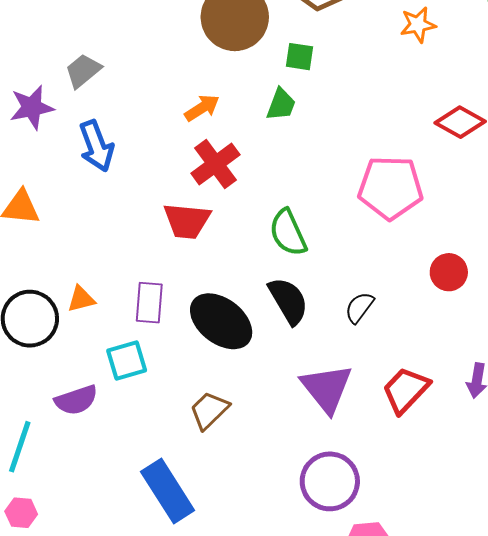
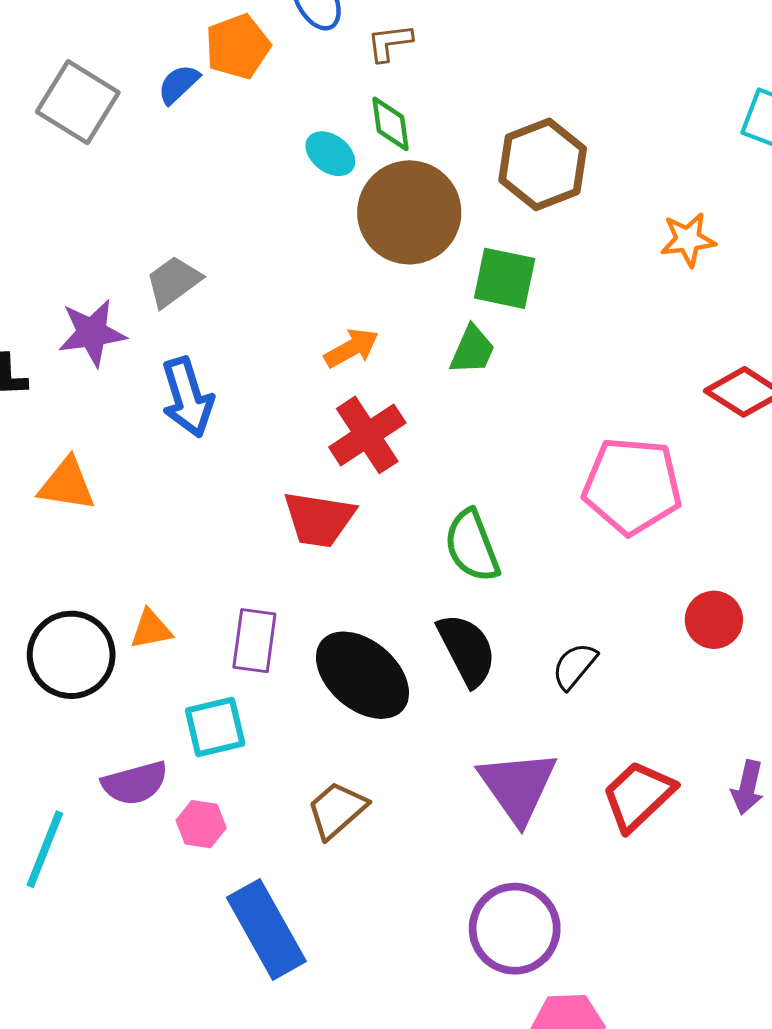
green square: (299, 57) -> (505, 278), size x1.4
pink hexagon: (21, 513) -> (201, 824), moved

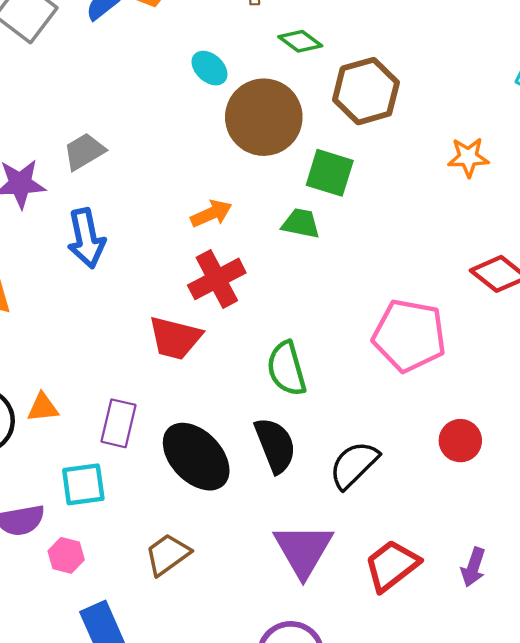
green diamond: (390, 124) -> (300, 41), moved, turned -51
green trapezoid: (472, 350) -> (301, 223), turned -108
black semicircle: (575, 666) -> (354, 465), size x1.4

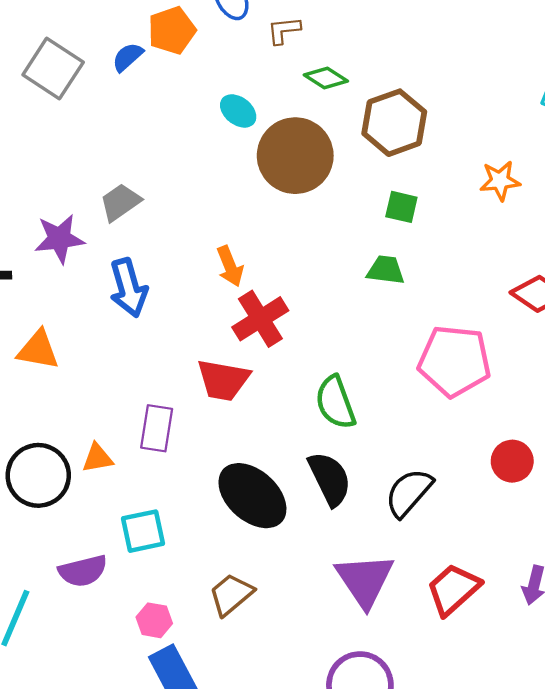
green square: (330, 173) -> (401, 207), moved, size x0.7
orange arrow: (211, 214) -> (230, 266), moved, turned 96
green trapezoid: (301, 223) -> (386, 270), moved
purple rectangle: (119, 423) -> (157, 428), moved
pink hexagon: (66, 555) -> (154, 620), moved

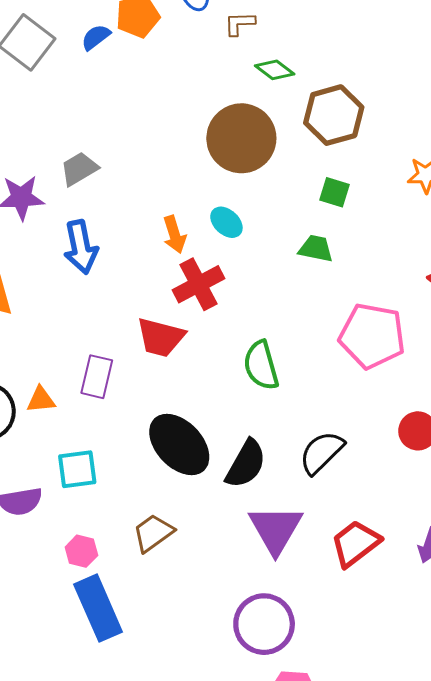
cyan ellipse: (238, 111) -> (226, 222), moved
black semicircle: (330, 479) -> (246, 464), moved, turned 51

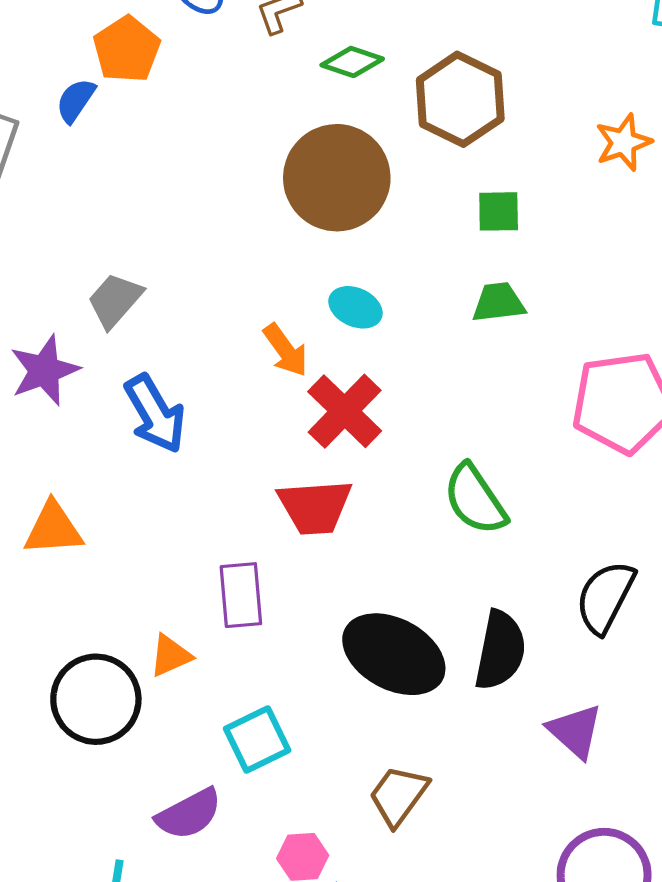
purple triangle: (276, 529) -> (575, 731), size x0.7

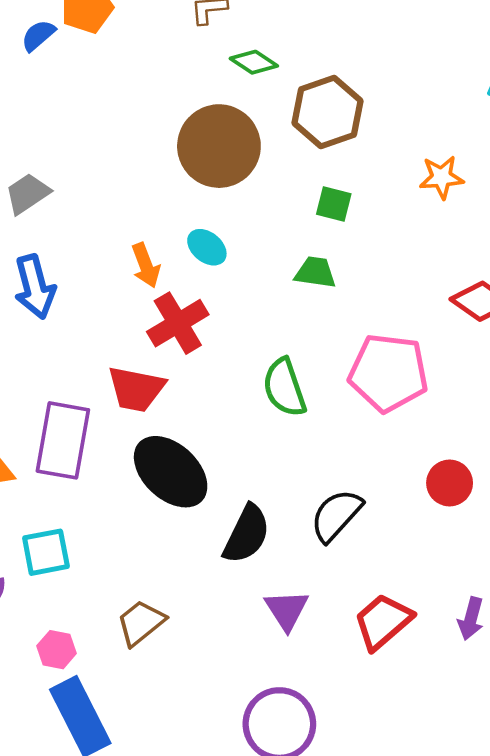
green semicircle: (475, 499) -> (284, 388), moved
purple rectangle: (241, 595) -> (63, 440), size x1.5
black ellipse: (394, 654) -> (171, 472), moved

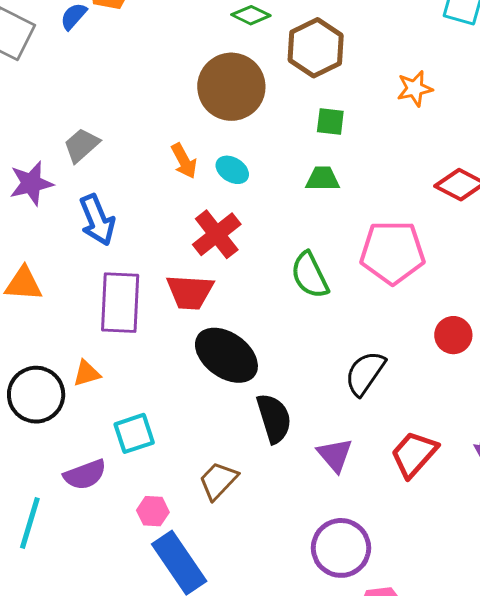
orange arrow: (146, 265) -> (184, 161), moved
purple rectangle: (63, 440) -> (120, 303), moved
black semicircle: (247, 534) -> (274, 418), moved, turned -36

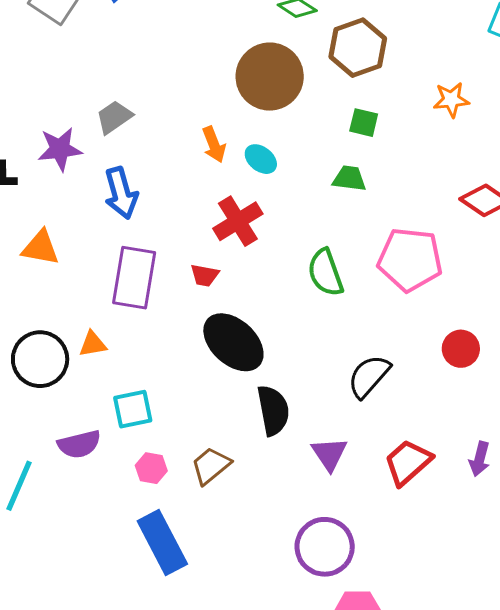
red trapezoid: (190, 292) -> (205, 275), size x0.6
pink hexagon: (153, 511) -> (151, 468), moved

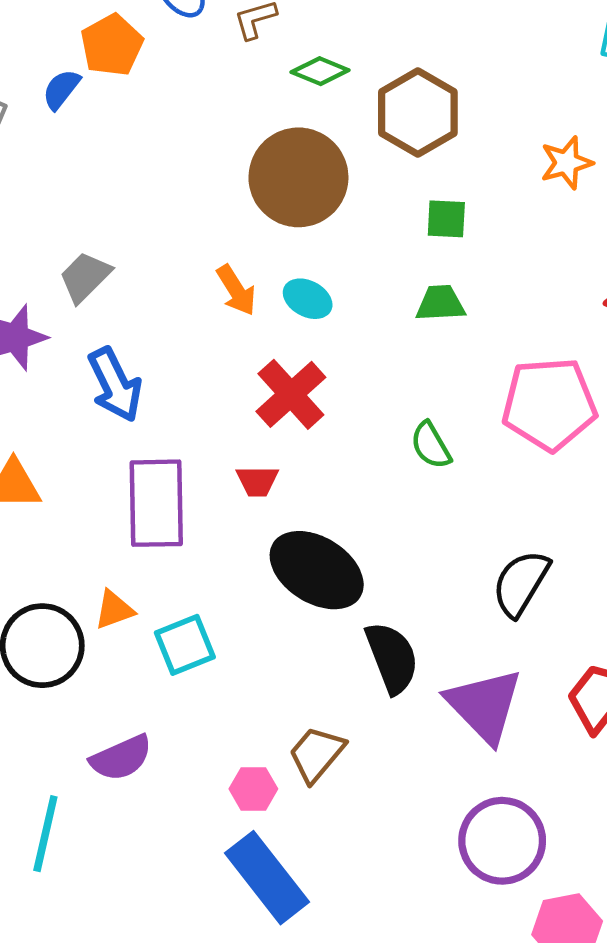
green semicircle: (325, 273) -> (431, 445), size x0.7
cyan square: (133, 409) -> (185, 645), moved
purple triangle: (329, 454) -> (484, 705), size x1.5
pink hexagon: (151, 468) -> (253, 789), moved

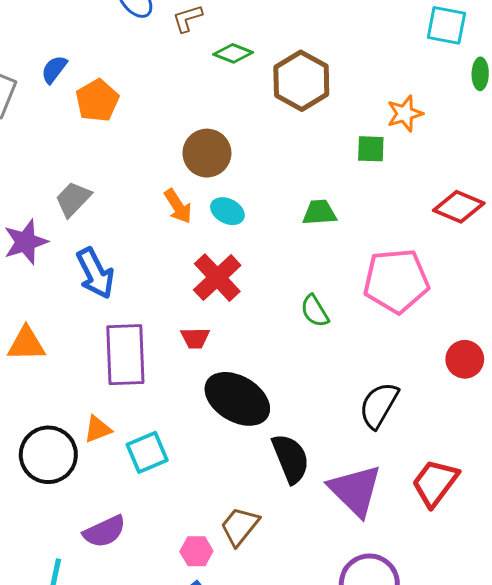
orange pentagon: (112, 45) -> (97, 101), moved
brown circle: (298, 177) -> (207, 153), moved, size x0.7
green square: (446, 219) -> (371, 149), moved

